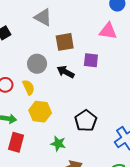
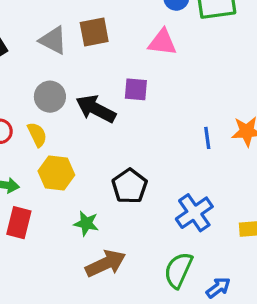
gray triangle: (43, 17) -> (53, 40), moved
brown square: (65, 42) -> (94, 32), moved
black arrow: (66, 72) -> (96, 109), size x1.4

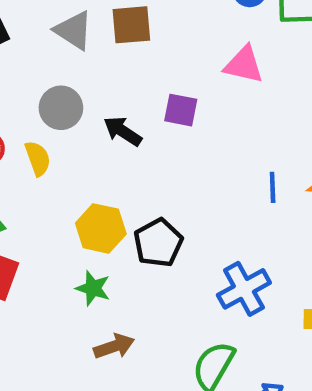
pink triangle: (162, 42) -> (244, 65), moved
black arrow: (96, 109) -> (123, 131), size x0.7
yellow hexagon: (56, 173) -> (101, 228), moved
brown arrow: (106, 263) -> (114, 346), size x0.7

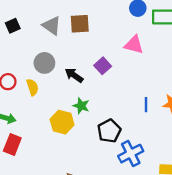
purple square: (181, 110) -> (103, 66), turned 35
black pentagon: (158, 243) -> (109, 131), moved
green star: (93, 288) -> (81, 106), moved

